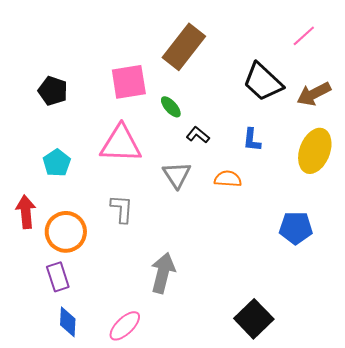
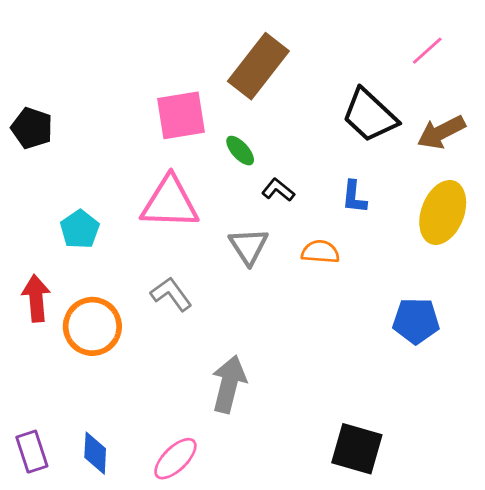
black pentagon: (53, 91) -> (32, 128), moved
gray L-shape: (122, 209) -> (171, 294), turned -40
purple rectangle: (58, 277) -> (32, 452), moved
black square: (254, 319) -> (357, 449), turned -30

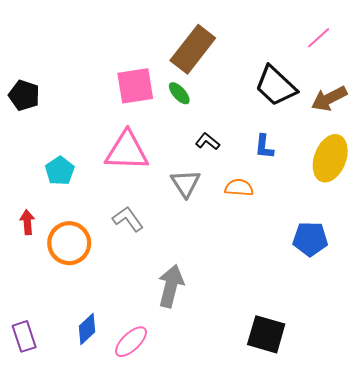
green ellipse: (240, 151) -> (179, 93), moved
red arrow: (36, 298) -> (27, 222), size x0.7
blue diamond: (95, 453) -> (87, 329), moved, turned 44

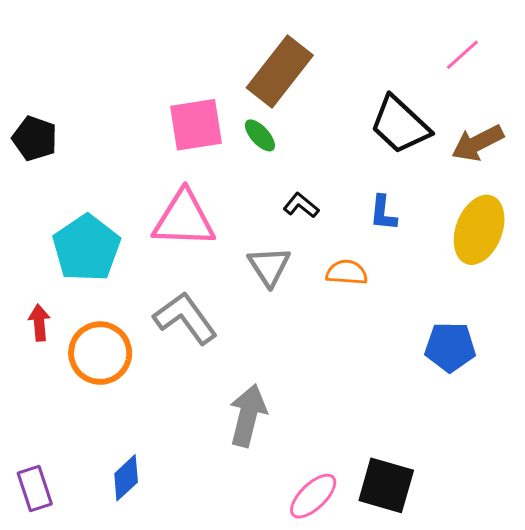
cyan pentagon: (60, 171) -> (86, 248), size x1.6
gray L-shape: (128, 219) -> (185, 318), size x1.4
pink ellipse: (131, 342) -> (313, 496), moved

